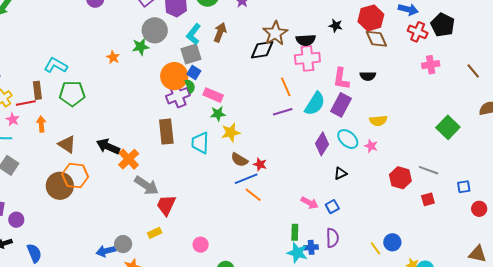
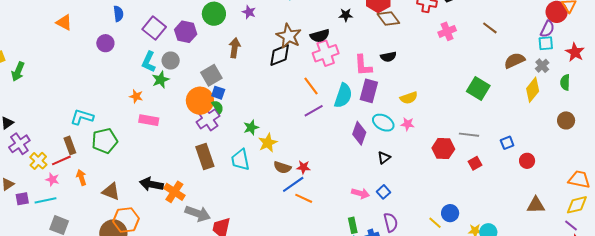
gray circle: (155, 30) -> (171, 61), size x0.7
cyan L-shape: (194, 34) -> (149, 62), moved
pink rectangle: (213, 95) -> (149, 120), moved

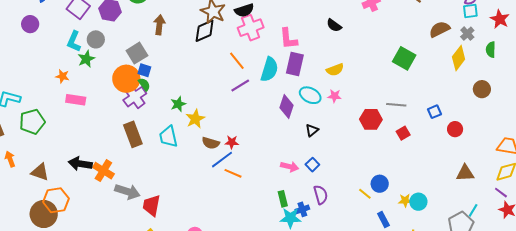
black semicircle: (388, 57) -> (334, 25), moved, turned 49
brown circle: (566, 120) -> (482, 89), moved

